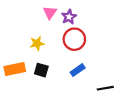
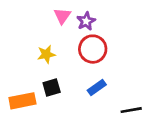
orange rectangle: (15, 69) -> (22, 101), moved
black square: (41, 70) -> (52, 88), turned -32

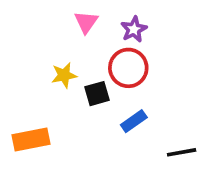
purple star: (86, 21) -> (134, 29), moved
black square: (52, 88) -> (97, 94), moved

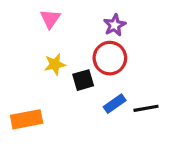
pink triangle: (86, 22) -> (50, 19), moved
black line: (182, 152) -> (146, 108), moved

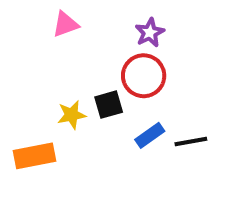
pink triangle: (50, 19) -> (65, 24), turned 35
yellow star: (55, 64) -> (72, 115), moved

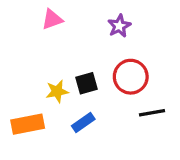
red circle: (144, 76) -> (131, 77), moved
blue rectangle: (150, 135) -> (83, 122), moved

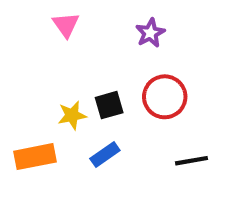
pink triangle: (52, 19) -> (66, 25), turned -45
black line: (152, 113) -> (191, 161), moved

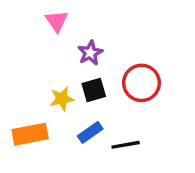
purple star: (150, 33) -> (90, 53), moved
black line: (191, 161) -> (126, 145), moved

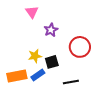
black square: (94, 90) -> (52, 62), moved
blue rectangle: (90, 132) -> (38, 75), moved

